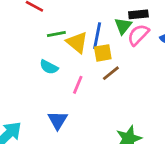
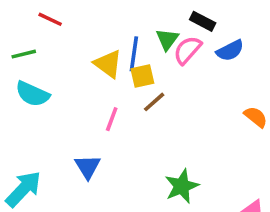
black rectangle: (138, 14) -> (203, 21), moved, turned 36
green line: (56, 34) -> (24, 54), moved
cyan semicircle: (49, 67) -> (32, 94), moved, size x1.4

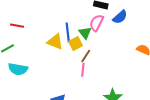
green triangle: (167, 39) -> (85, 33), moved
pink line: (112, 119) -> (83, 70), moved

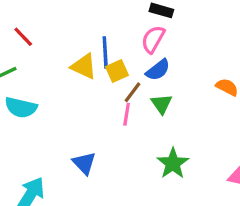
blue semicircle: (120, 17) -> (158, 70), moved
red line: (17, 26) -> (23, 37), turned 32
green triangle: (85, 33) -> (162, 104), moved

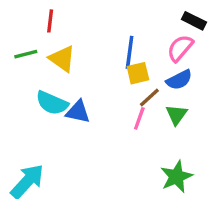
red line: (23, 37) -> (50, 21), turned 40
yellow triangle: (84, 66) -> (62, 59), moved
cyan semicircle: (21, 107) -> (52, 103), moved
blue triangle: (84, 163) -> (78, 112), moved, turned -45

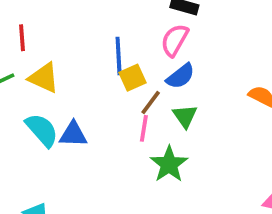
cyan semicircle: (52, 103) -> (42, 130), turned -144
green star: (176, 177) -> (169, 164), moved

